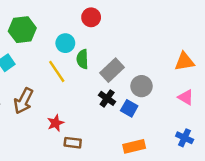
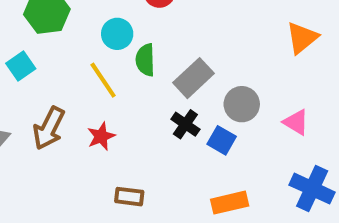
orange triangle: (185, 62) -> (302, 38), moved, turned -30
pink triangle: (186, 97) -> (296, 122), moved
red star: (55, 123) -> (101, 136), moved
blue cross: (185, 138) -> (312, 189), size x1.5

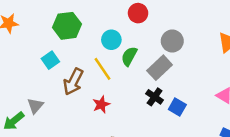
green semicircle: (145, 60) -> (129, 56), turned 30
gray circle: (242, 104) -> (172, 41), moved
brown arrow: (49, 128) -> (73, 82), moved

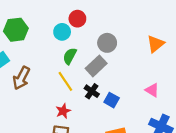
cyan circle: (111, 40) -> (62, 32), moved
yellow line: (102, 69) -> (65, 81), moved
red star: (101, 104) -> (63, 111), moved

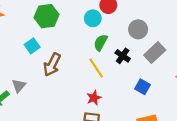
gray rectangle: (96, 66) -> (155, 53), moved
black cross: (92, 91) -> (123, 56), moved

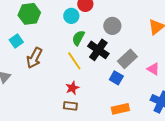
gray rectangle: (155, 53) -> (127, 59), moved
black cross: (123, 56) -> (98, 50), size x1.5

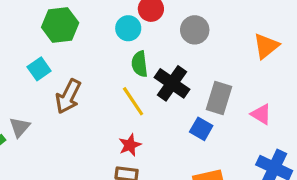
gray circle: (112, 26) -> (195, 30), moved
green semicircle: (78, 38) -> (140, 64), turned -35
gray rectangle: (127, 59) -> (219, 98), turned -30

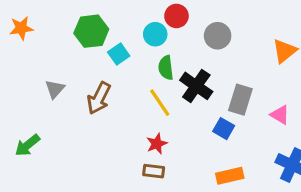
cyan square: (39, 69) -> (119, 54), moved
gray triangle: (20, 127) -> (55, 89), moved

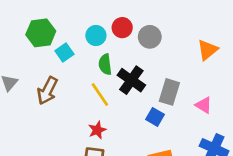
red circle: (176, 16) -> (122, 28), moved

